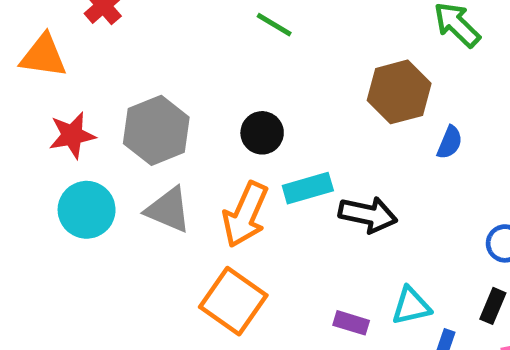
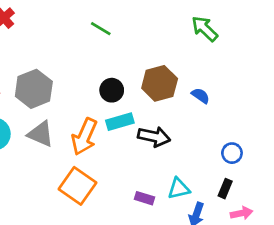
brown hexagon: (399, 92) -> (160, 83), moved
black circle: (262, 133) -> (112, 90), moved
blue semicircle: (450, 142) -> (201, 96), turned -78

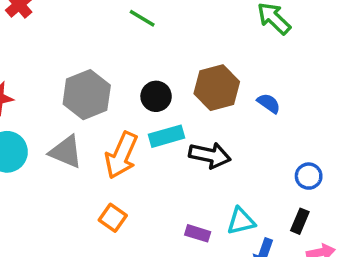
gray hexagon: (34, 89) -> (87, 95), moved
orange square: (78, 186) -> (113, 218), size x0.6

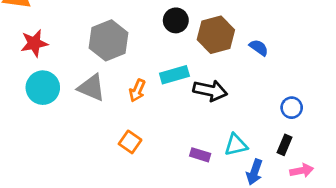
black circle: (156, 96) -> (176, 20), moved
orange arrow: (121, 155) -> (137, 90), size x0.6

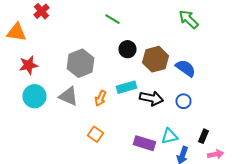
blue semicircle: (259, 48) -> (186, 68), size x1.5
blue circle: (292, 108) -> (184, 101), moved
purple rectangle: (200, 155) -> (144, 143), size x1.5

